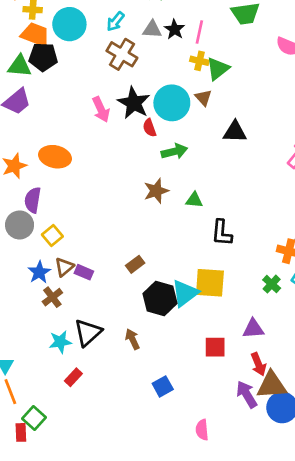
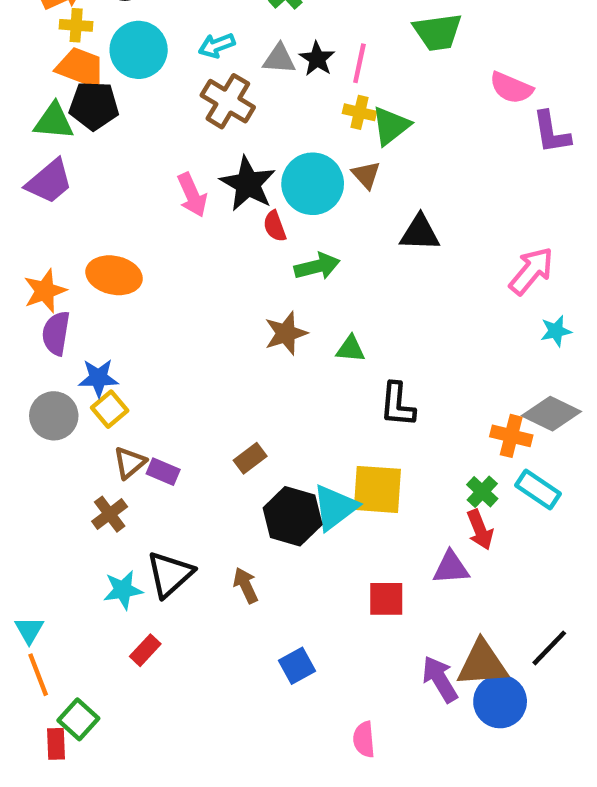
cyan arrow: (115, 21) -> (217, 45), turned 30
purple semicircle: (33, 200) -> (56, 333), moved
gray circle: (20, 225) -> (54, 416), moved
blue star: (39, 272) -> (98, 378), moved, turned 30
red arrow: (258, 364) -> (480, 530), moved

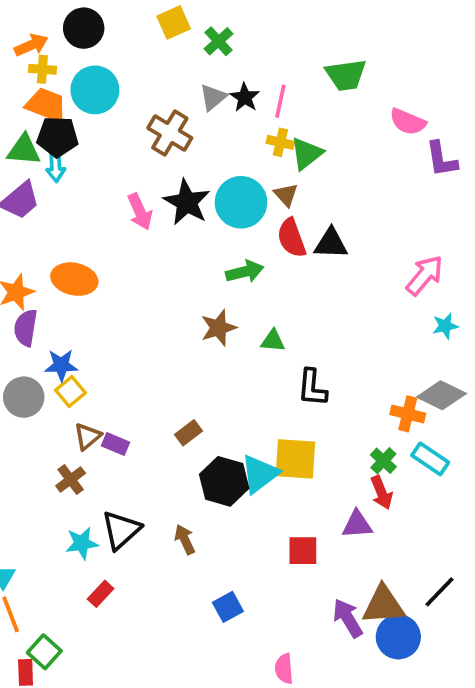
cyan arrow: (217, 45) -> (56, 167), moved, turned -72
gray triangle: (279, 59) -> (213, 97), turned -44
red semicircle: (275, 226) -> (292, 238), moved, size x1.5

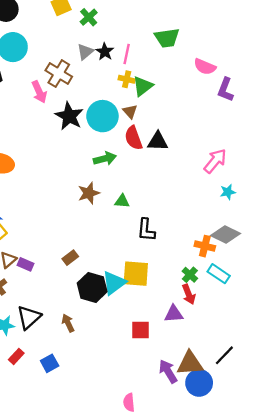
purple L-shape: (441, 159) -> (226, 90), turned 30
pink arrow: (140, 212) -> (39, 92), moved
blue square: (228, 607) -> (50, 363), moved

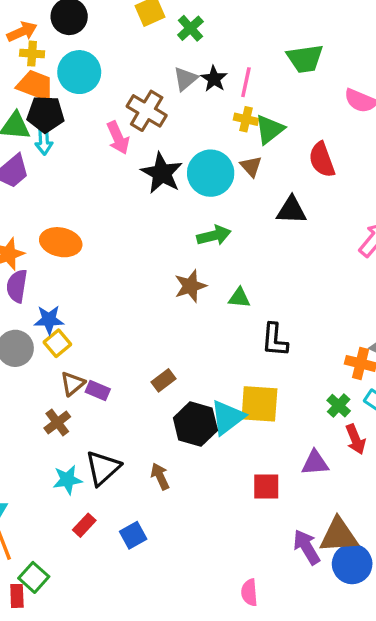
red semicircle: (134, 138) -> (322, 160), moved
red arrow: (189, 294) -> (355, 439), moved

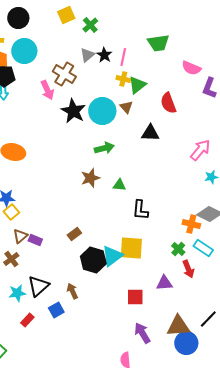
blue square: (133, 535) -> (56, 310), moved
purple arrow: (307, 547) -> (142, 333), moved

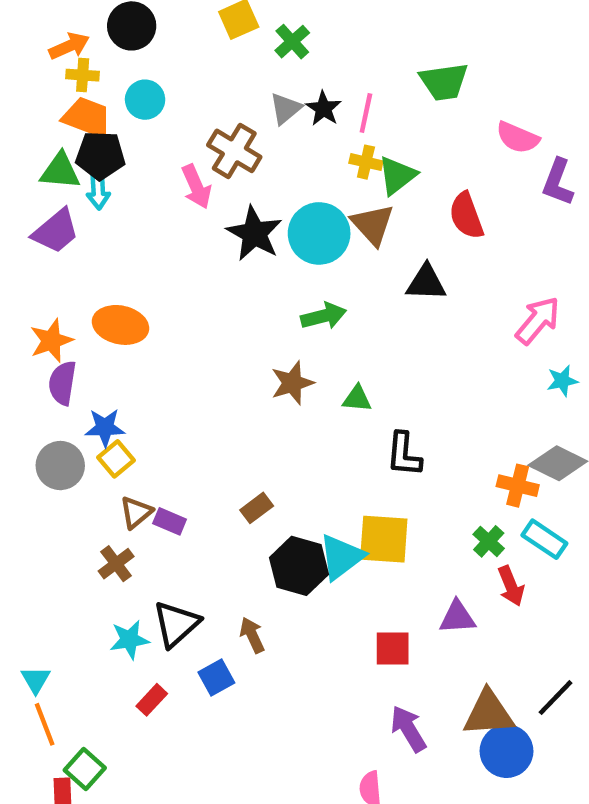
cyan circle: (24, 51) -> (145, 100), size x0.7
brown triangle: (126, 107) -> (373, 225), size x1.5

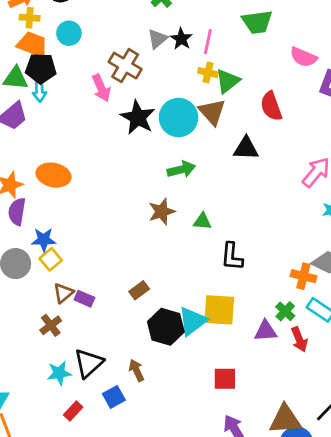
purple triangle: (457, 617) -> (266, 331), moved

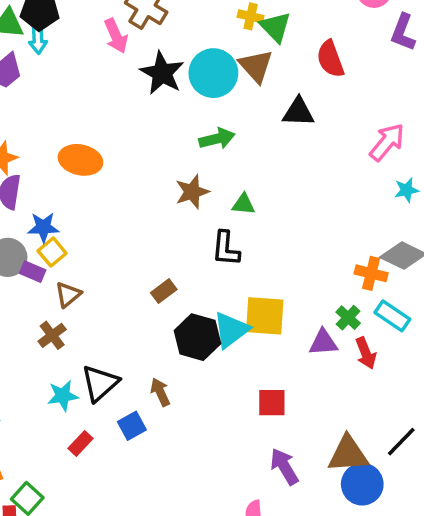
green triangle: (228, 81) -> (275, 27), turned -36
orange ellipse: (53, 175) -> (80, 160), moved
black L-shape: (232, 257) -> (226, 249), moved
purple rectangle: (84, 299) -> (33, 272), moved

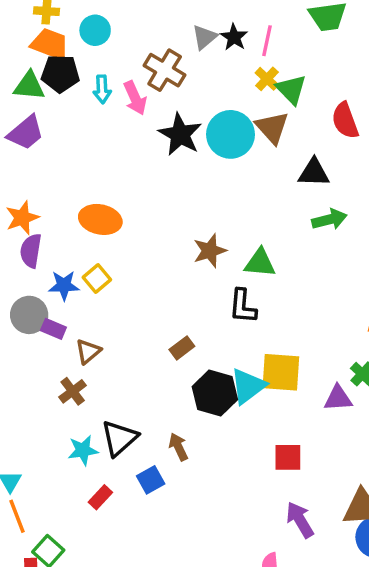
yellow cross: (251, 16) -> (267, 79), turned 30
cyan arrow: (38, 39) -> (102, 89), moved
green arrow: (217, 139) -> (329, 219), moved
green triangle: (244, 204) -> (260, 263), size x1.4
yellow square: (52, 252) -> (97, 278), moved

